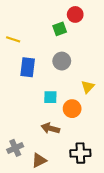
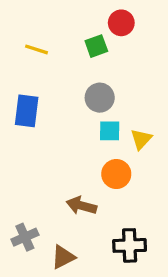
yellow line: (13, 39) -> (37, 49), moved
blue rectangle: (28, 67) -> (27, 111), moved
cyan square: (50, 97) -> (110, 131), moved

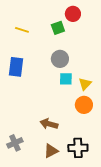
orange circle: (116, 174) -> (84, 105), moved
brown triangle: (63, 257) -> (51, 151), moved

